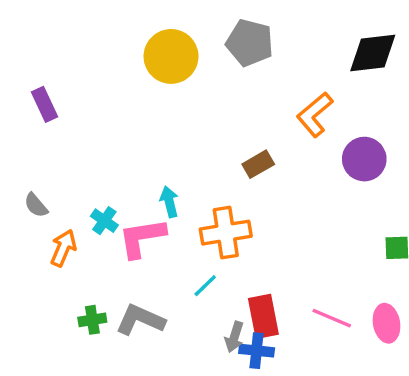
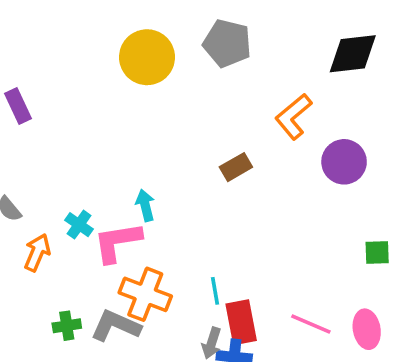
orange cross: (226, 233) -> (145, 294), moved, turned 30
cyan line: (205, 286) -> (215, 291), moved, turned -56

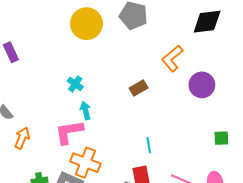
cyan cross: (79, 225) -> (75, 84), moved
cyan line: (215, 291) -> (149, 145), moved

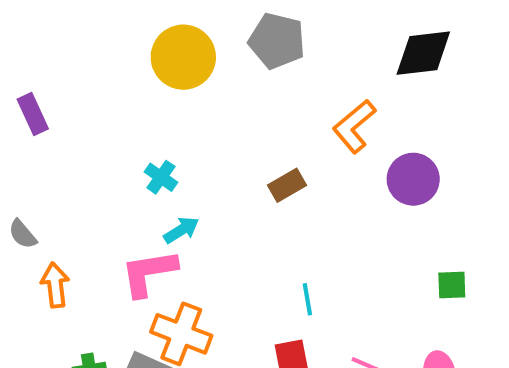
cyan arrow: (85, 110) -> (181, 230), turned 72
orange arrow: (22, 138) -> (55, 285), turned -30

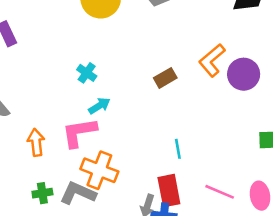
orange L-shape: (354, 126) -> (212, 60), moved
orange arrow: (55, 285) -> (36, 142), moved

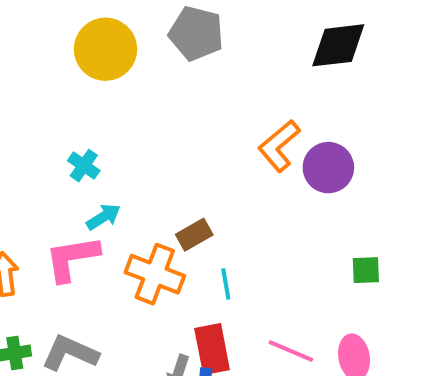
brown rectangle: (165, 78) -> (194, 235), moved
orange cross: (99, 170) -> (155, 274), moved

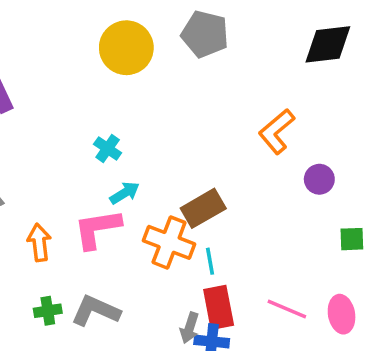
purple circle: (328, 168) -> (319, 179), moved, size x0.7
brown rectangle: (194, 235) -> (203, 208), size x1.4
cyan line: (226, 284) -> (210, 261), moved

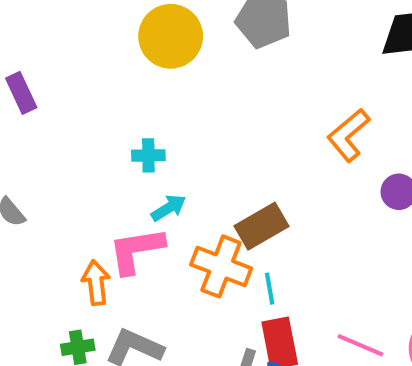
cyan cross: (108, 148) -> (148, 155), turned -36
orange arrow: (39, 242) -> (96, 283), moved

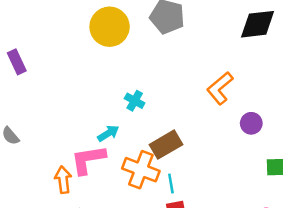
cyan cross: (148, 155) -> (135, 101), moved, turned 30

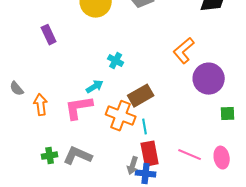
purple rectangle: (17, 62) -> (49, 35), moved
purple circle: (251, 123) -> (209, 79), size x1.8
orange arrow: (63, 180) -> (41, 105), moved

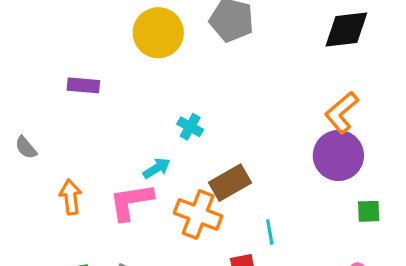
purple rectangle: (49, 35) -> (83, 85), turned -60
orange L-shape: (184, 51) -> (342, 112), moved
gray semicircle: (17, 89) -> (26, 148), moved
cyan line: (145, 127) -> (270, 232), moved

